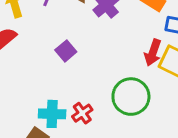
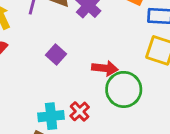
red arrow: (153, 53) -> (105, 68), moved, turned -95

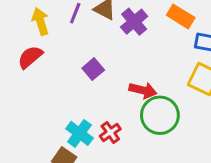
cyan cross: (51, 116) -> (79, 133), turned 35

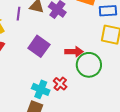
purple square: (93, 69) -> (39, 46), size x1.5

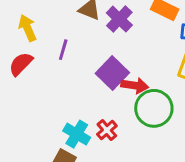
purple line: (18, 14) -> (63, 50), moved
purple square: (39, 46) -> (112, 73), moved

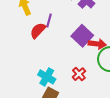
red semicircle: (21, 64) -> (38, 31), moved
cyan cross: (77, 134) -> (47, 77), moved

